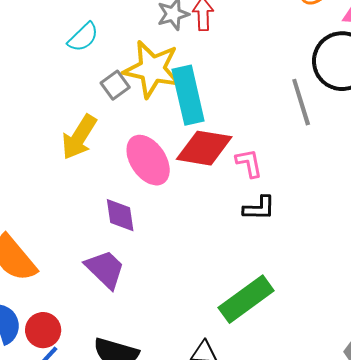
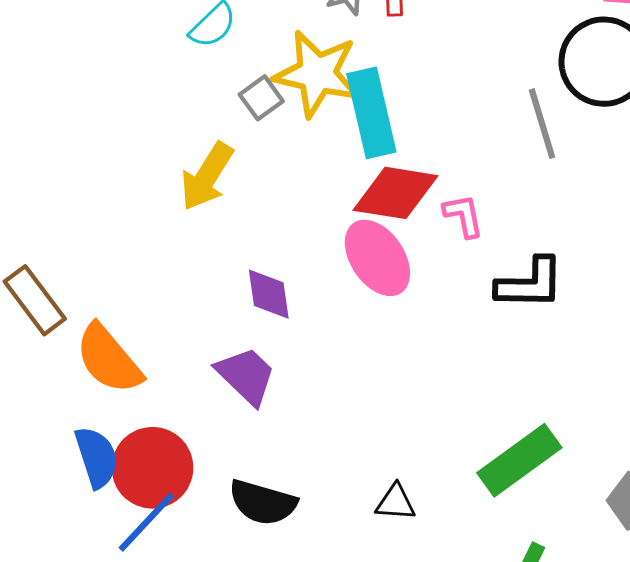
pink ellipse: (148, 160) -> (377, 258), moved
black L-shape: (259, 208) -> (530, 284), moved, size x1.4
green rectangle: (246, 299) -> (519, 460), moved
red circle: (43, 330) -> (152, 468), size x1.5

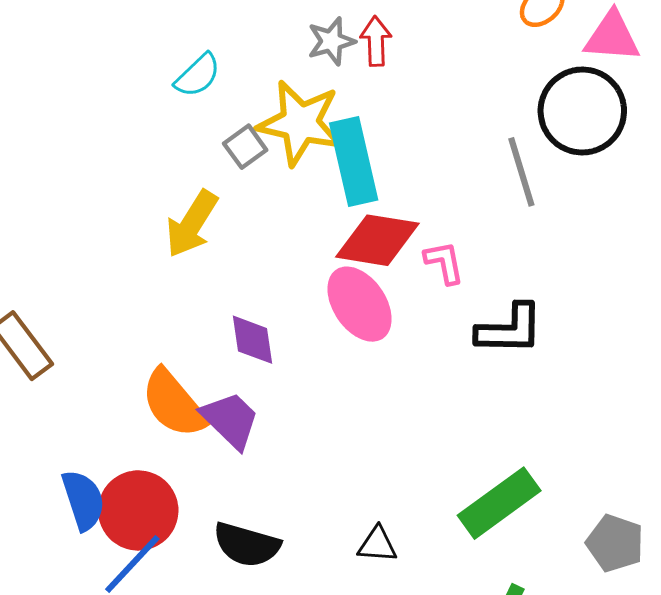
orange semicircle: (109, 359) -> (174, 404), moved

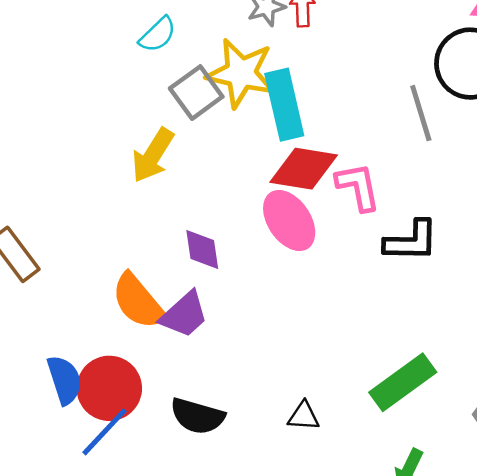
gray square: (245, 147) -> (196, 93), size x1.5
pink L-shape: (444, 262) -> (358, 187), size x1.4
purple trapezoid: (230, 420) -> (184, 315), turned 94

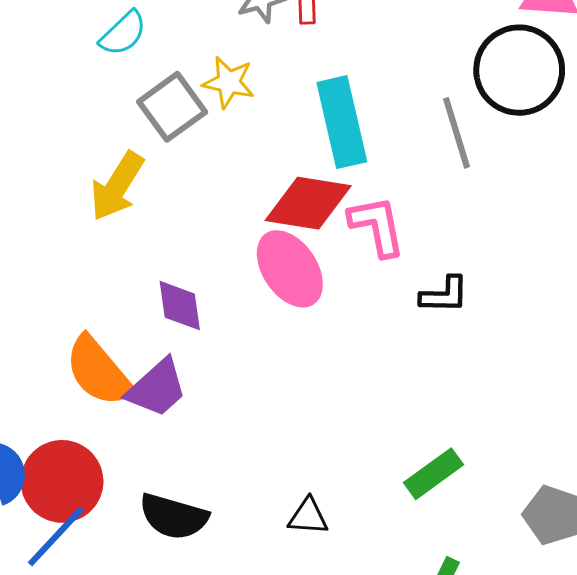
yellow star: (241, 73) -> (229, 82), size x0.6
cyan rectangle: (284, 105) -> (342, 122), moved
black L-shape: (411, 241) -> (444, 295), size x0.7
green rectangle: (403, 382) -> (434, 474), size x0.7

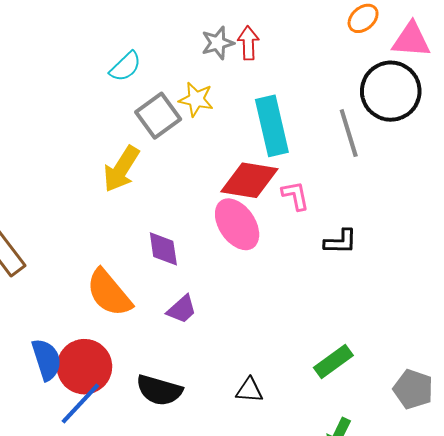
pink L-shape: (377, 226) -> (295, 196), size x0.7
purple trapezoid: (157, 388) -> (182, 309), moved, size x0.7

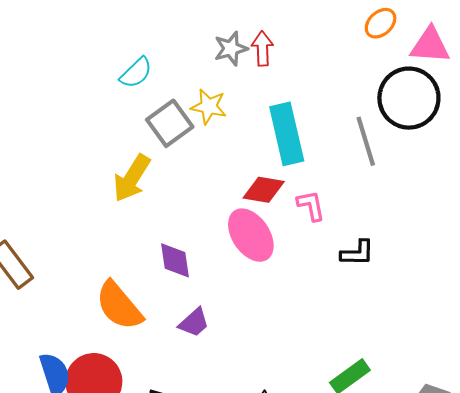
red diamond: (249, 180) -> (264, 190), size x0.7

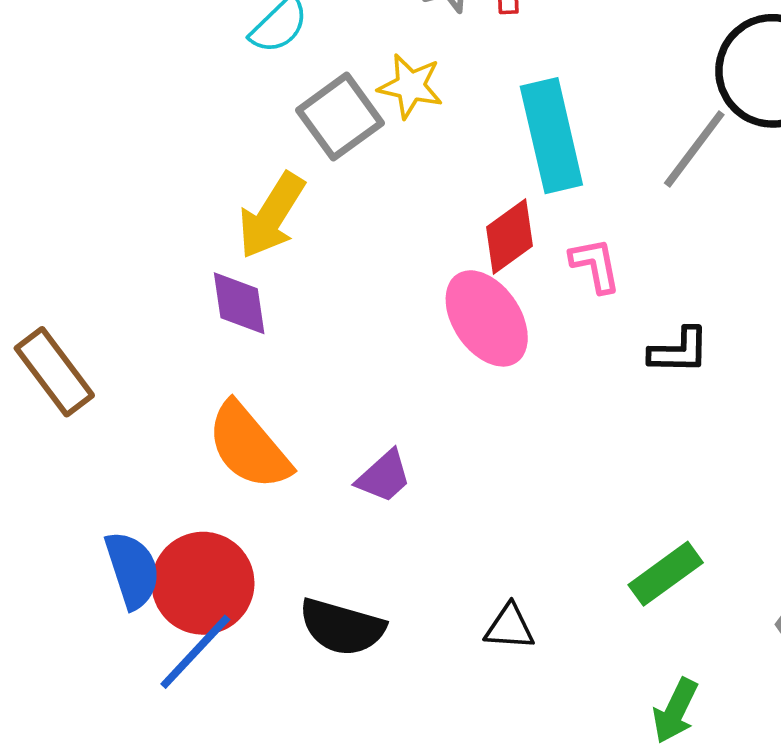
gray line: (366, 141) -> (694, 149), turned 54
red diamond: (264, 190) -> (510, 237), turned -45
purple diamond: (175, 260) -> (239, 303), moved

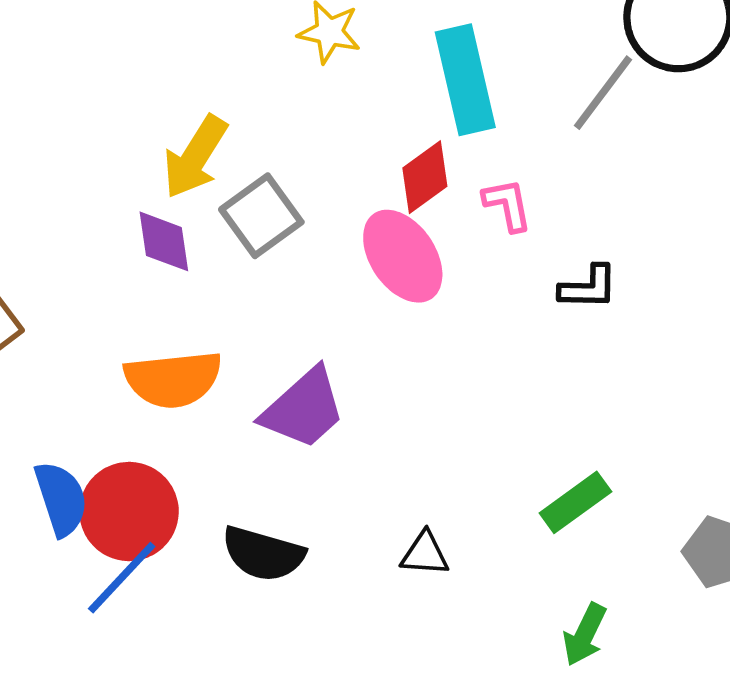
gray square: (340, 117) -> (261, 216), moved
orange semicircle: (249, 446) -> (173, 379), turned -56
purple trapezoid: (384, 477) -> (304, 409), size x1.6

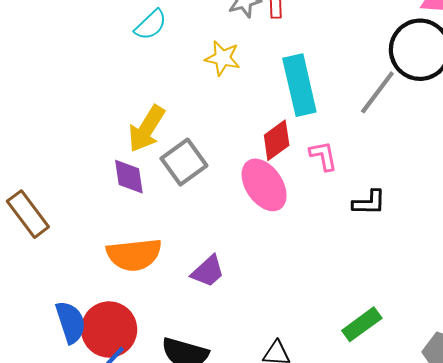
purple trapezoid: (304, 409) -> (208, 271), size x0.7

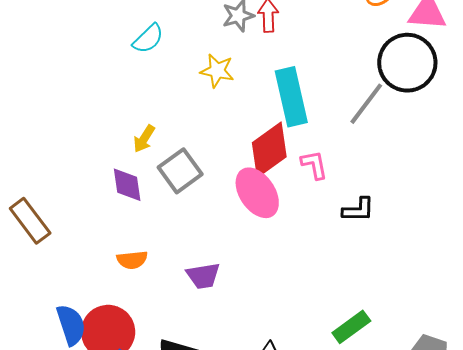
yellow arrow: (147, 129) -> (144, 139), size x0.6
red diamond: (277, 140) -> (269, 150), size x1.4
orange semicircle: (134, 255) -> (132, 260), size x0.6
purple trapezoid: (208, 271) -> (203, 276), turned 33

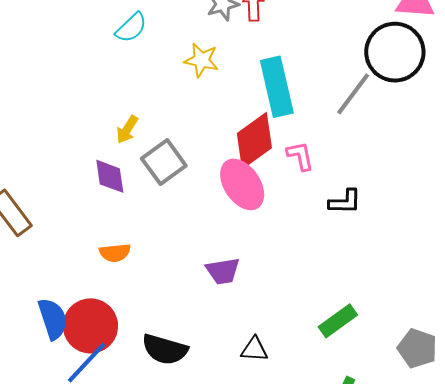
purple trapezoid: (203, 276) -> (223, 271), moved

